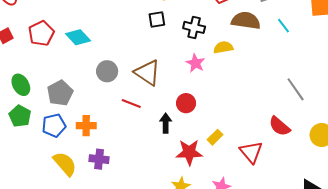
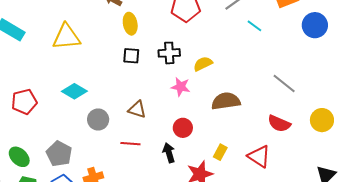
black square: (157, 19) -> (131, 56), turned 30
brown semicircle: (246, 21) -> (226, 101), moved
red pentagon: (41, 33) -> (24, 102), turned 30
cyan diamond: (78, 37) -> (74, 91), moved
brown triangle: (147, 73) -> (137, 109), size x0.7

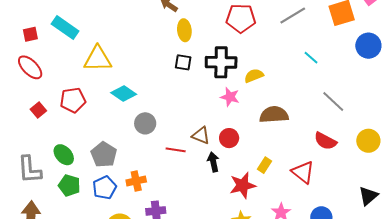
cyan line: (254, 26) -> (311, 58), moved
yellow triangle: (66, 37) -> (98, 59), moved
black cross: (169, 53) -> (221, 62), size x1.4
brown triangle: (137, 109) -> (201, 136), moved

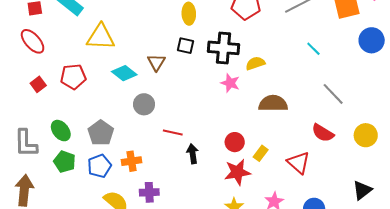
brown triangle: (201, 136) -> (156, 62), moved, turned 36
red circle: (229, 138) -> (235, 142), moved
black arrow: (213, 162) -> (193, 154), moved

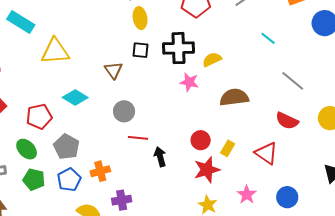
cyan diamond: (124, 73) -> (75, 97), moved
red pentagon: (73, 77) -> (39, 117), moved
gray circle: (144, 104) -> (124, 111), moved

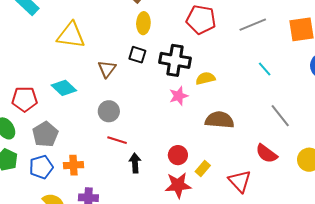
yellow triangle: (55, 51) -> (71, 35), moved
pink star: (189, 82) -> (179, 96), turned 30

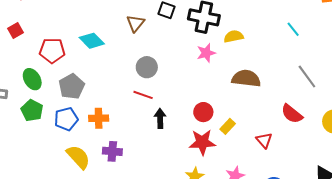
gray circle: (109, 111) -> (147, 67), moved
red triangle: (240, 181) -> (264, 140), size x0.7

